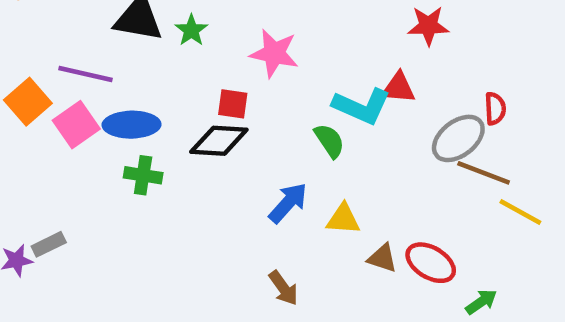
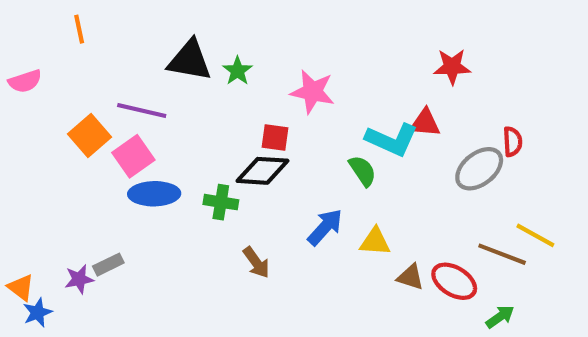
blue ellipse: (132, 125) -> (154, 194), moved
brown line: (484, 173) -> (502, 254), moved
green cross: (143, 175) -> (221, 202), moved
brown arrow: (283, 288) -> (256, 263), moved

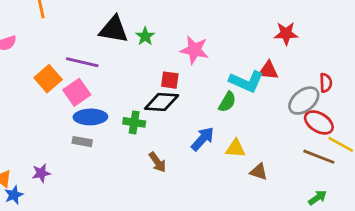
green semicircle: (363, 171) -> (227, 102), turned 65
gray rectangle: (108, 265) -> (82, 142), moved, turned 36
red ellipse: (454, 281) -> (319, 122), moved

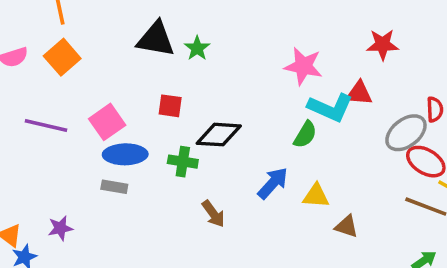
pink star: (194, 50) -> (303, 66), moved
purple line: (82, 62) -> (46, 126), moved
orange square: (48, 79) -> (62, 57), moved
red square: (170, 80) -> (170, 106), moved

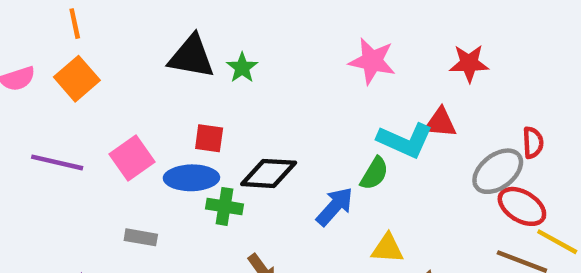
pink star: (303, 66) -> (372, 61), moved
blue ellipse: (125, 154) -> (191, 178), moved
blue arrow: (273, 183) -> (335, 206), moved

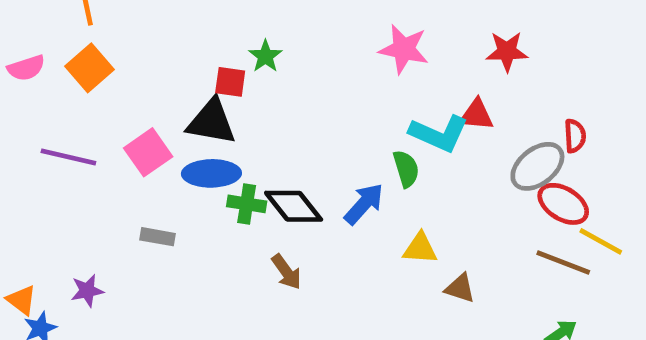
black triangle: (191, 57) -> (211, 122), moved
red square: (209, 138) -> (230, 82), moved
black diamond: (269, 173) -> (294, 206), moved, turned 48
green semicircle: (374, 173) -> (406, 169), turned -48

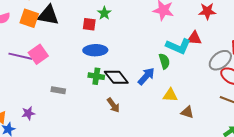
orange square: (90, 68) -> (29, 18), turned -30
black triangle: (211, 122) -> (48, 15), moved
pink square: (148, 152) -> (38, 54), moved
blue ellipse: (211, 173) -> (95, 50), moved

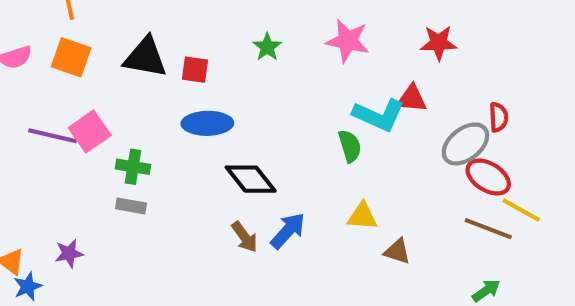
green star: (104, 13) -> (267, 47), moved
black triangle: (48, 15) -> (145, 57), moved
green cross: (96, 76) -> (133, 167), moved
blue arrow: (146, 76) -> (288, 231), moved

